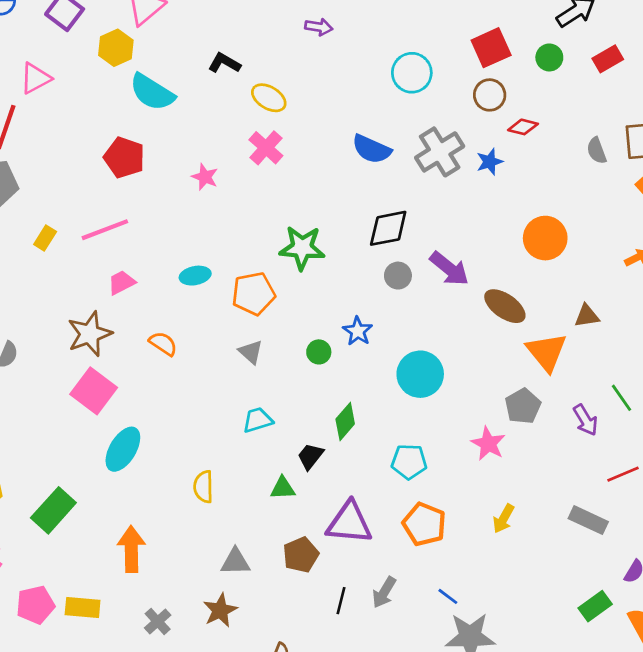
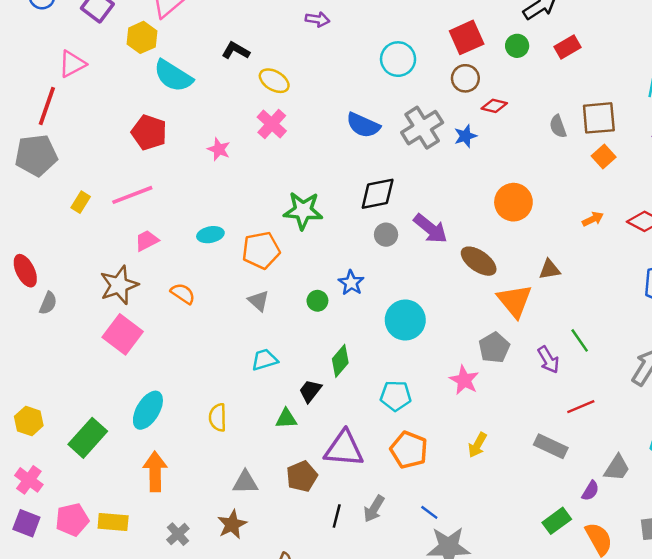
cyan ellipse: (123, 449) -> (148, 410), moved

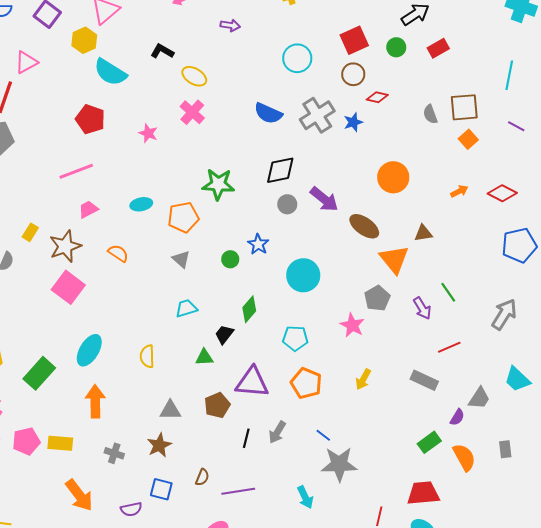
yellow rectangle: (81, 202) -> (30, 232), moved
gray cross: (178, 534) -> (114, 453), turned -30

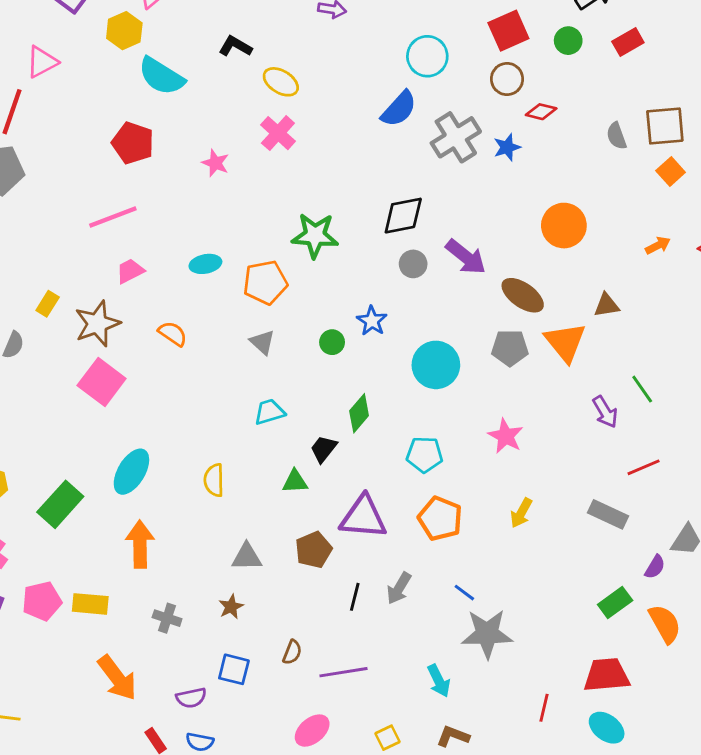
blue semicircle: (268, 113) -> (399, 109), moved, turned -72
gray pentagon: (377, 298) -> (510, 348), moved, turned 30
brown star: (159, 445) -> (231, 607), size x0.7

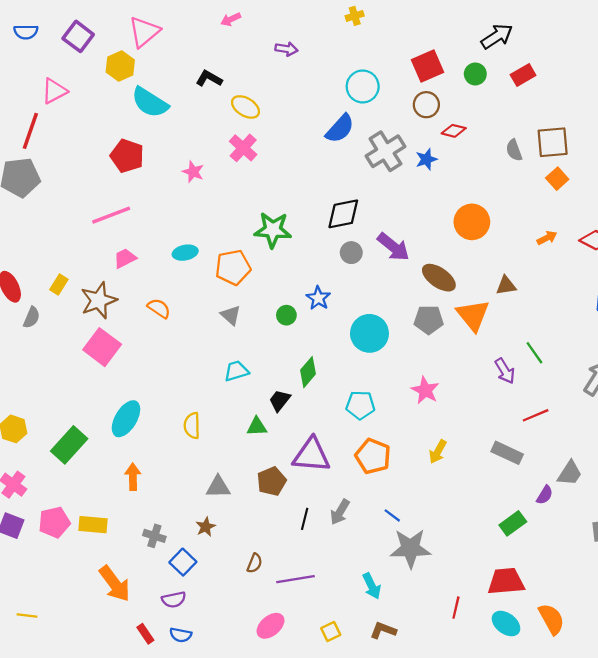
orange arrow: (140, 544) -> (133, 477), size x0.7
orange semicircle: (665, 624) -> (552, 619), moved
blue square: (234, 669) -> (183, 562), moved, turned 30

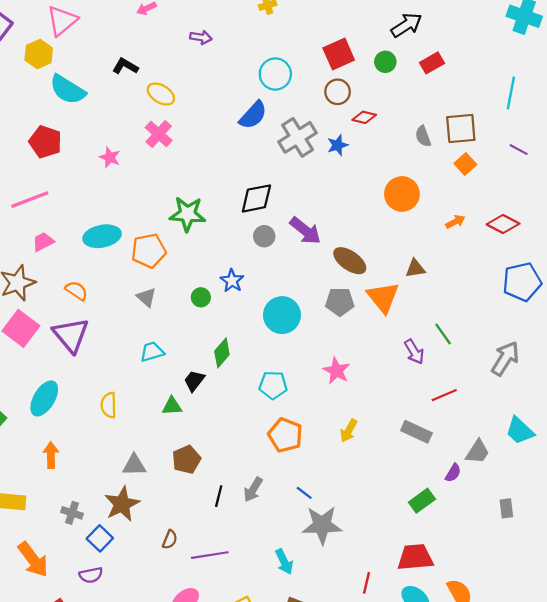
orange circle: (472, 222) -> (402, 194), moved
cyan ellipse: (185, 253) -> (102, 236), size x1.5
purple triangle: (311, 455) -> (71, 335), moved, turned 45
brown star: (206, 527) -> (122, 504), size x1.8

